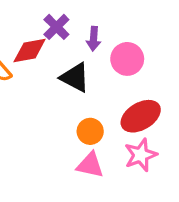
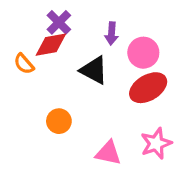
purple cross: (56, 27) -> (59, 22), moved
red ellipse: (141, 116) -> (148, 88), moved
orange circle: (90, 131) -> (59, 121), moved

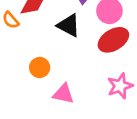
pink triangle: (108, 153) -> (63, 94), moved

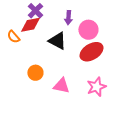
pink triangle: (63, 94) -> (61, 86), moved

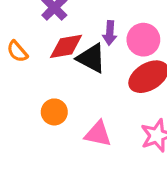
purple arrow: (68, 18) -> (110, 33), moved
red diamond: (30, 25) -> (66, 46), moved

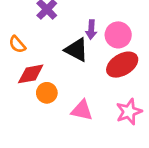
red diamond: (66, 46) -> (31, 74), moved

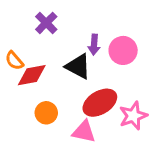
red ellipse: (122, 65) -> (100, 103), moved
red diamond: (31, 74) -> (32, 75), moved
pink star: (129, 112) -> (133, 116), moved

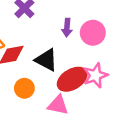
black triangle: (78, 66) -> (46, 60), moved
pink star: (133, 116) -> (95, 75), moved

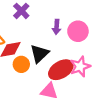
black triangle: (46, 60) -> (39, 54), turned 48
orange circle: (24, 88) -> (21, 64), moved

